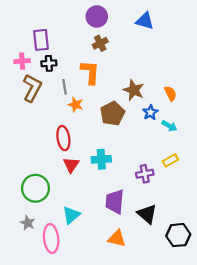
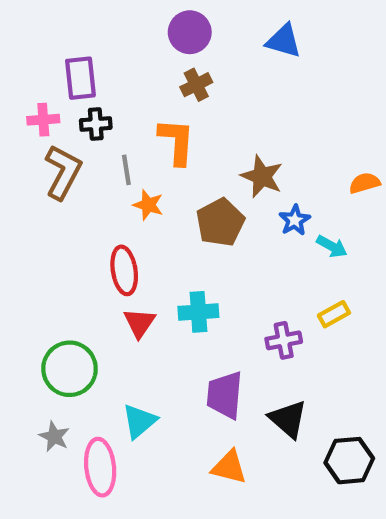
orange semicircle: (170, 93) -> (365, 183), moved, turned -80

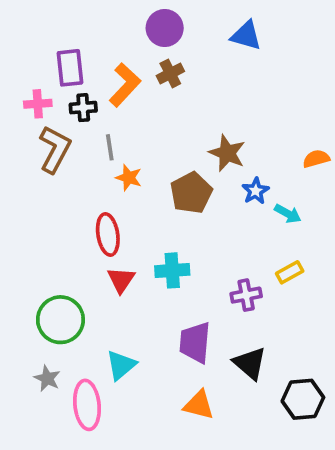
orange L-shape: (177, 141) -> (125, 85), moved, turned 39

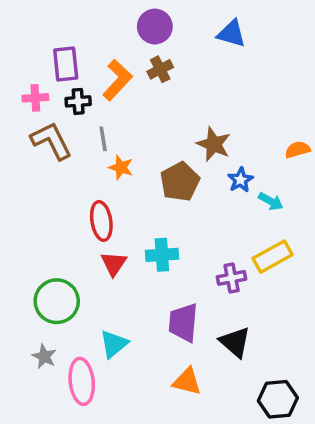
brown L-shape: (55, 149) -> (51, 141), turned -54
yellow rectangle: (290, 272) -> (273, 257), size x1.5
black hexagon: (303, 399) -> (278, 399), moved

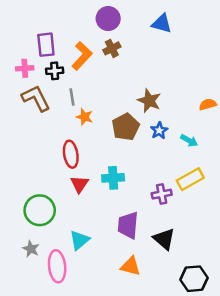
blue star: (240, 180) -> (159, 131), moved

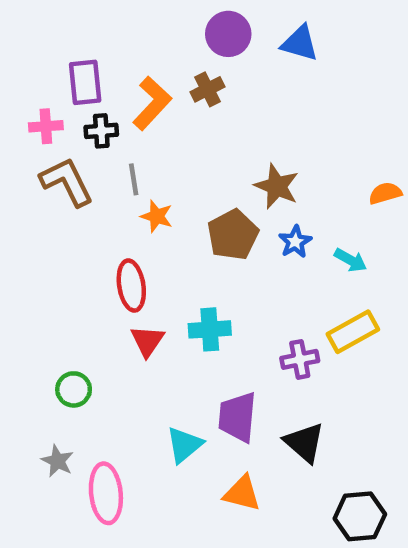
purple circle: (108, 19) -> (228, 34), moved
green circle: (40, 210) -> (74, 389), size x0.6
cyan triangle: (79, 240) -> (184, 445), moved

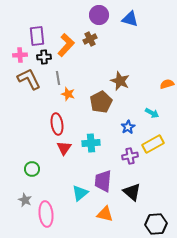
blue star: (295, 242) -> (128, 127), moved

